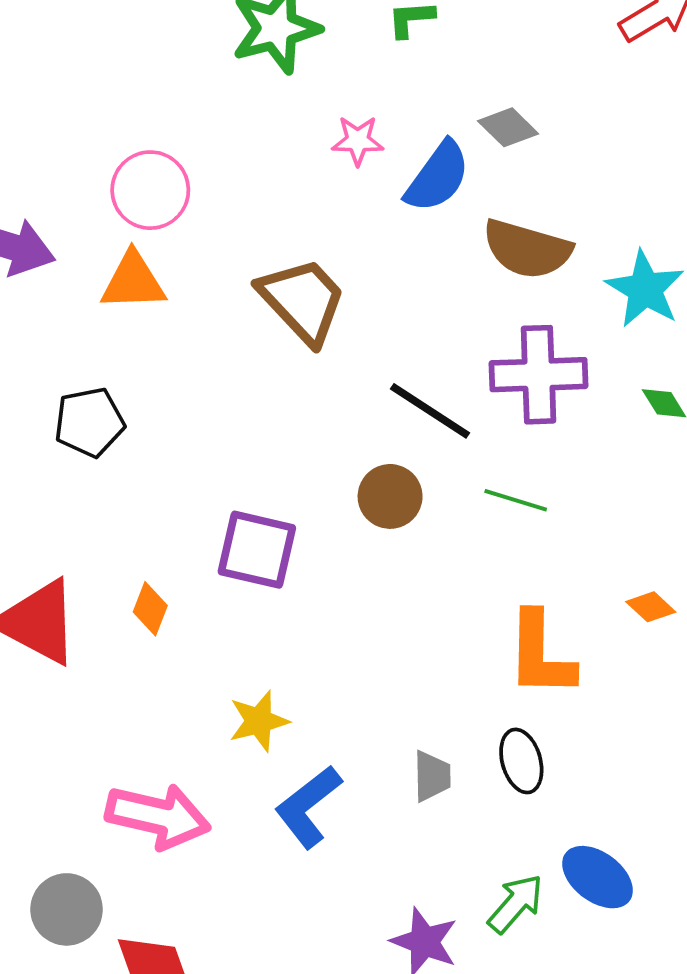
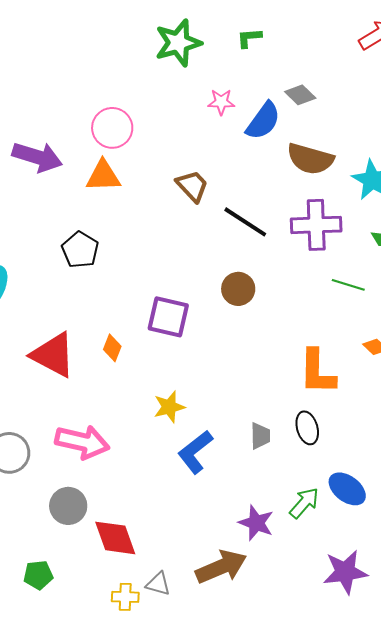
brown trapezoid: (303, 300) -> (192, 186), size x0.7
black line: (430, 411) -> (245, 222), moved
black pentagon: (89, 422) -> (80, 250), turned -30
green line: (516, 500) -> (348, 285), moved
pink arrow: (158, 816) -> (82, 442), moved

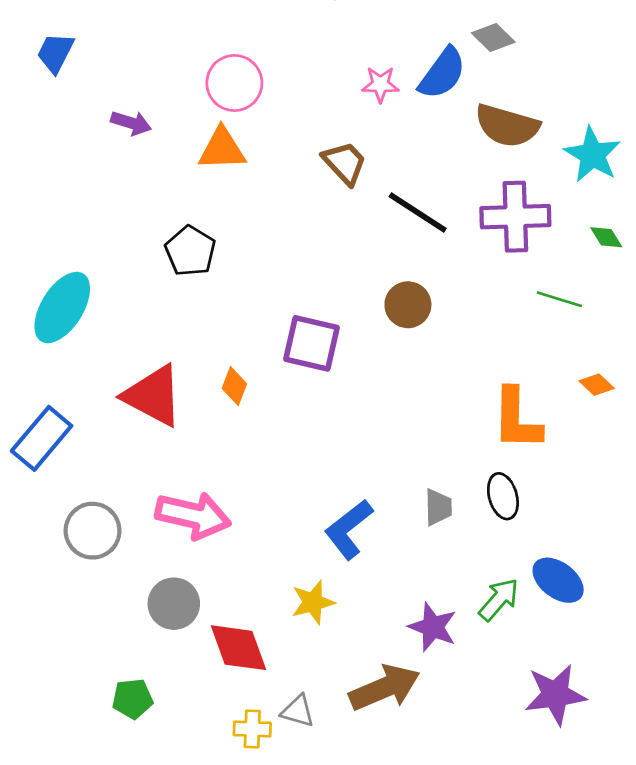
pink star: (221, 102) -> (380, 84), moved
purple arrow: (37, 157) -> (131, 123), size x0.6
yellow star: (169, 407) -> (313, 602), moved

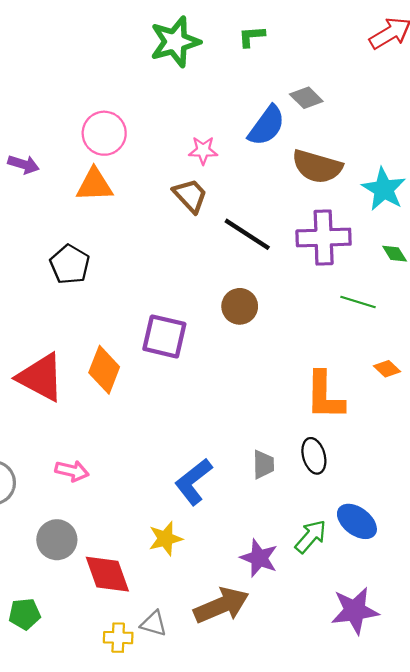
pink star: (380, 84) -> (203, 150), moved
orange diamond: (234, 386) -> (104, 370), size x1.6
pink arrow: (193, 515) -> (72, 471), size x0.6

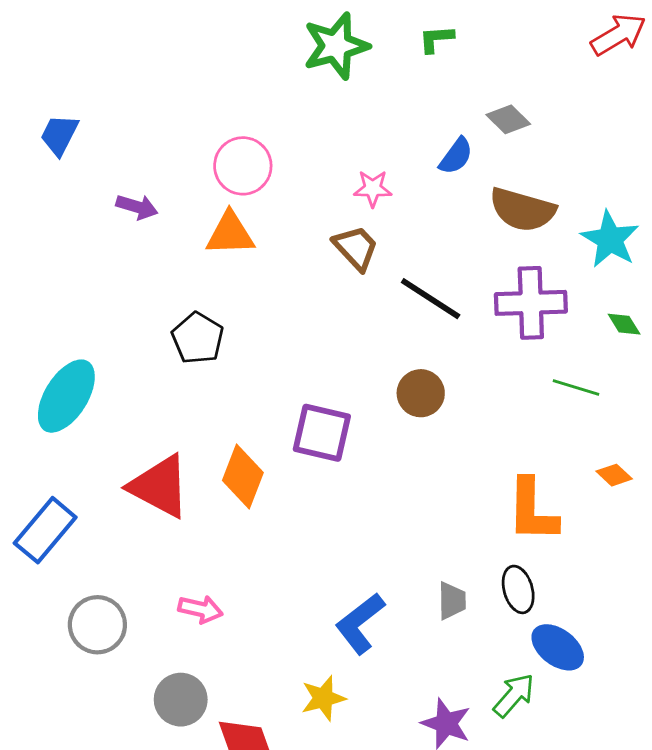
blue semicircle: (267, 126) -> (456, 156), size x0.7
blue ellipse: (357, 521) -> (558, 647), moved

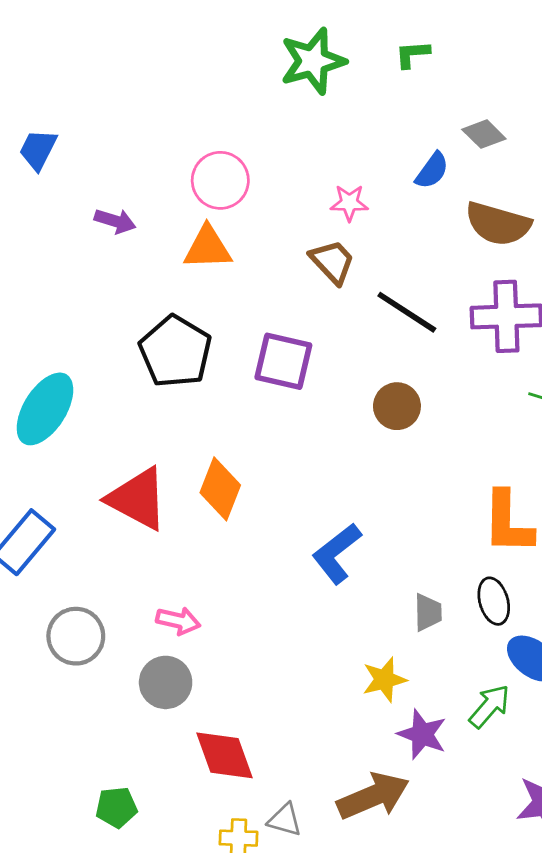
black pentagon: (198, 338) -> (175, 351), size x1.4
purple square: (322, 433) -> (283, 361), moved
blue L-shape: (360, 623) -> (337, 553), moved
yellow star: (323, 698) -> (384, 680), moved
gray circle: (181, 700) -> (166, 682), moved

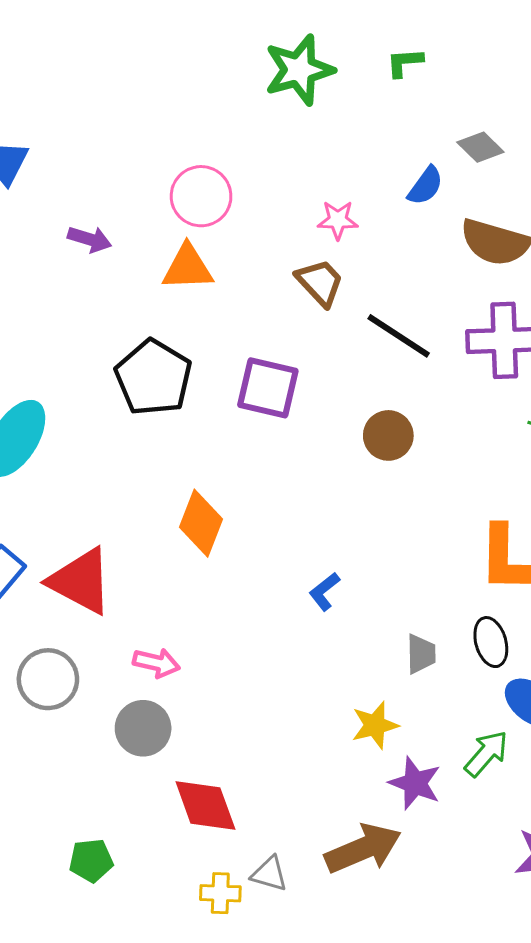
red triangle: (138, 499) -> (81, 581), moved
blue L-shape: (337, 553) -> (324, 592), size x0.6

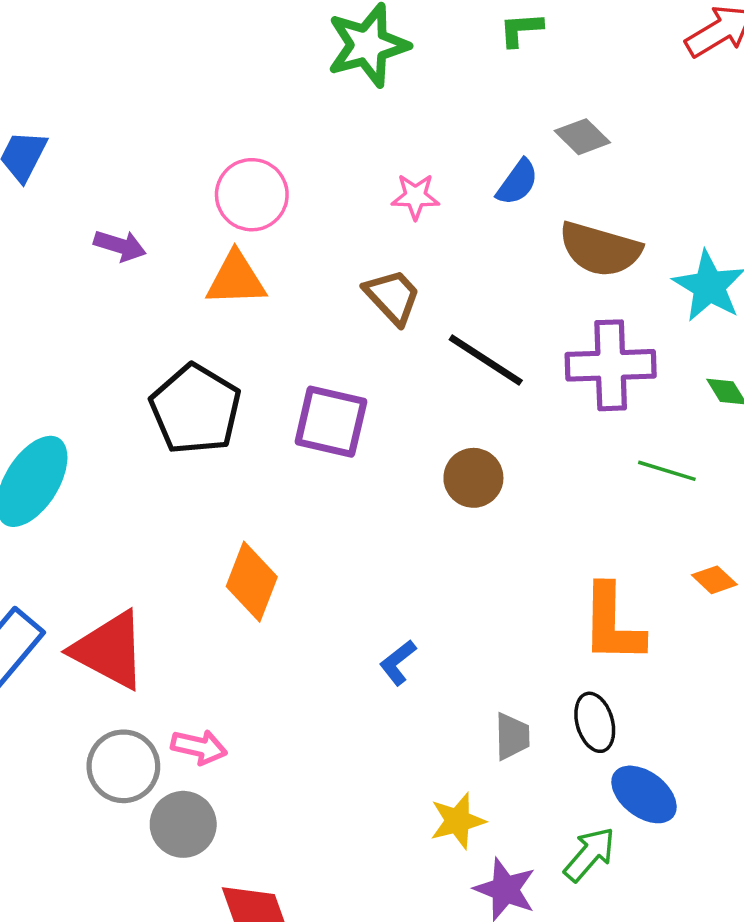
green L-shape: (405, 62) -> (521, 29), moved
pink star: (338, 220) -> (415, 196), moved
gray circle: (48, 679) -> (123, 766), moved

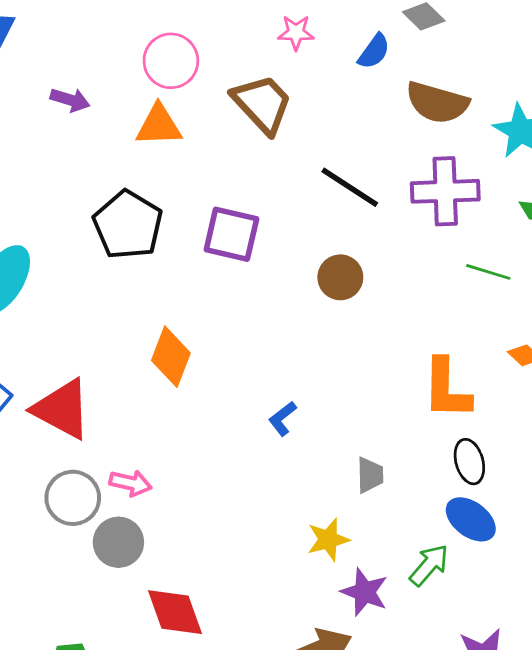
pink star: (415, 196) -> (296, 33), moved
brown trapezoid: (393, 297) -> (262, 104), moved, size x1.4
black ellipse: (595, 722) -> (469, 462), moved

